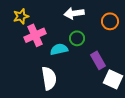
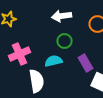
pink cross: (35, 35) -> (20, 54), moved
cyan semicircle: (59, 49) -> (54, 61), moved

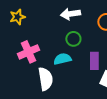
purple rectangle: (86, 63) -> (94, 61), turned 30

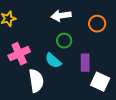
cyan semicircle: (62, 59) -> (53, 61), turned -126

